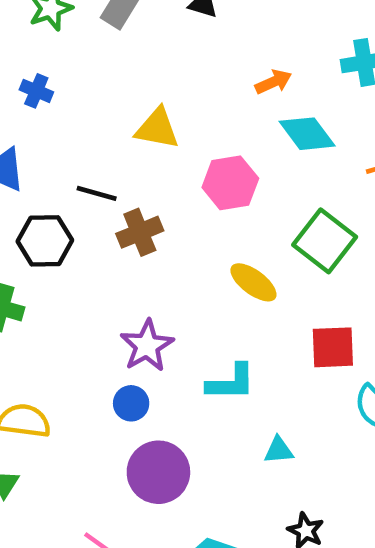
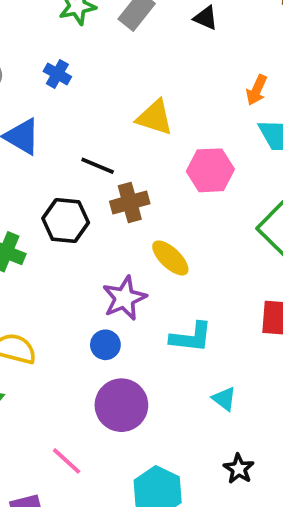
orange arrow: (273, 82) -> (257, 90), turned 132
black hexagon: (45, 241) -> (66, 221), moved
yellow ellipse: (253, 282) -> (170, 258), moved
cyan triangle: (279, 450) -> (224, 399), turned 36

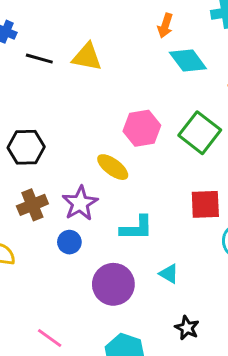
black line: (98, 166) -> (39, 59), moved
pink hexagon: (210, 170) -> (142, 128), moved
brown cross: (130, 202) -> (32, 205), moved
purple circle: (121, 405) -> (113, 284), moved

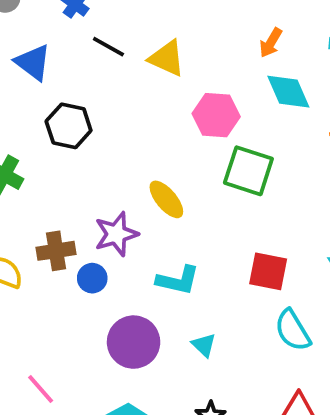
pink hexagon: (142, 128) -> (216, 115), moved
green square: (200, 133) -> (248, 171), moved, turned -33
black hexagon: (26, 147) -> (69, 126), moved
brown cross: (32, 205) -> (56, 251), moved

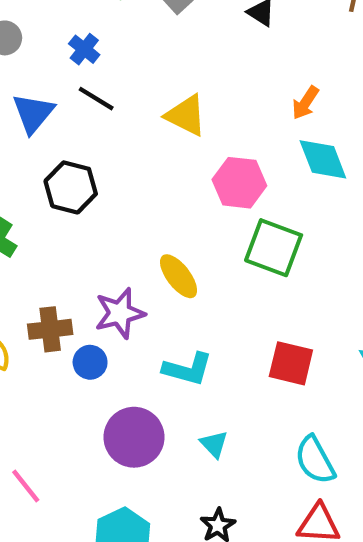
black line: (108, 47) -> (96, 99), moved
blue triangle: (33, 62) -> (33, 113), turned 30
cyan semicircle: (293, 330) -> (315, 460), moved

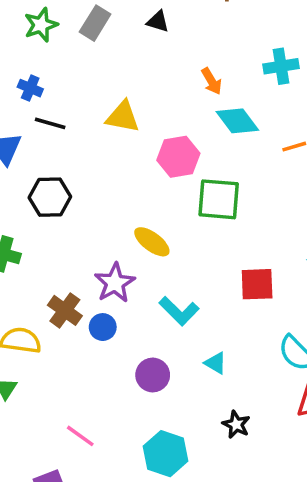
orange arrow: (305, 103) -> (212, 81), turned -48
brown cross: (50, 329) -> (65, 310), turned -32
cyan L-shape: (188, 369) -> (179, 311), turned 45
purple circle: (134, 437) -> (153, 375), size x0.7

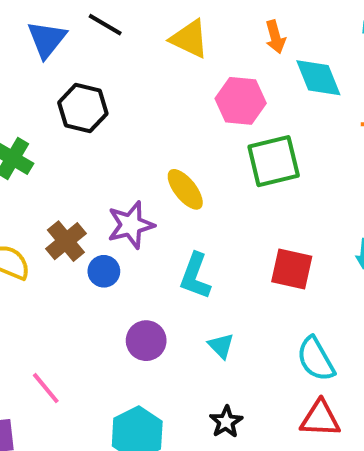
orange arrow: (212, 81) -> (275, 37), moved
green square: (219, 199) -> (274, 161), turned -33
cyan L-shape: (179, 311) -> (195, 276), turned 51

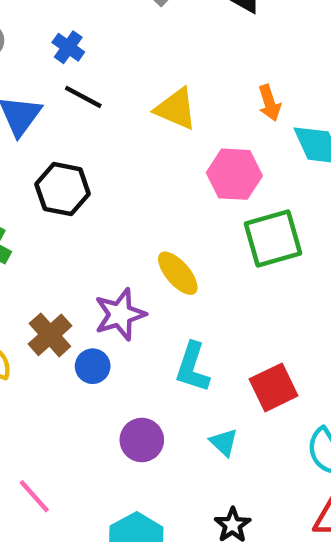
red square: (292, 269) -> (274, 387), moved, turned -36

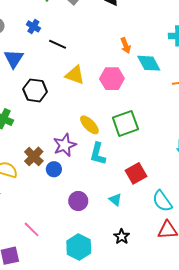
black line: (83, 97) -> (58, 44), moved
yellow triangle: (176, 109) -> (75, 75), moved
green square: (273, 239) -> (125, 123), moved
cyan L-shape: (192, 367) -> (98, 154), moved

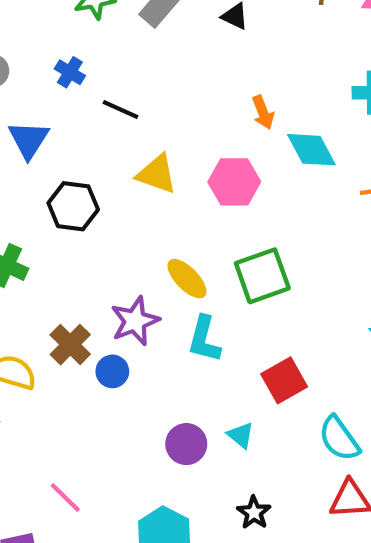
purple circle: (78, 201) -> (186, 444), moved

